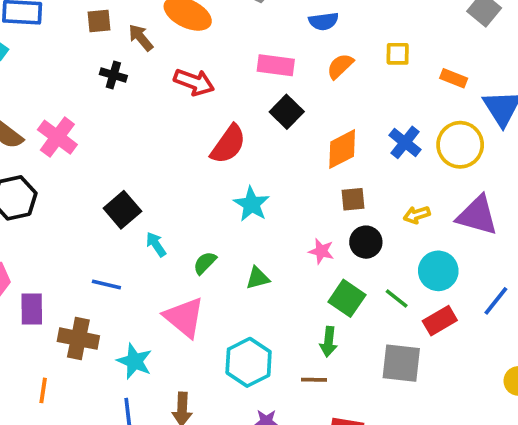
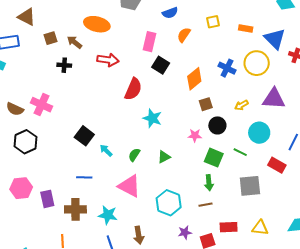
pink rectangle: (276, 65) -> (150, 42), turned -72
red rectangle: (440, 321) -> (277, 165), moved, turned 72

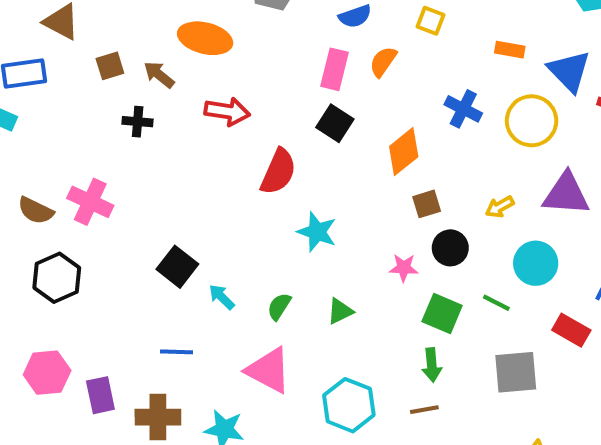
yellow square: (213, 22) -> (430, 21), moved, turned 32
pink rectangle: (150, 42) -> (335, 69), moved
blue cross: (227, 68) -> (463, 109), moved

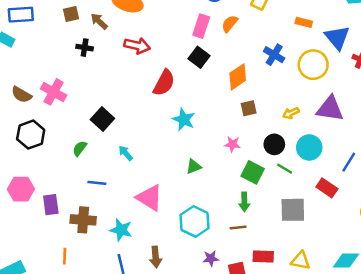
black circle: (450, 248) -> (274, 144), moved
black square: (177, 267) -> (102, 119), moved
green semicircle: (279, 306) -> (80, 148), moved

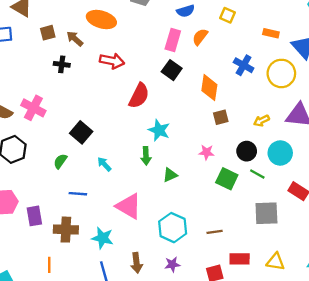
orange diamond: (238, 77) -> (209, 88), turned -45
green arrow: (244, 202) -> (146, 156), moved
purple star: (211, 258) -> (172, 264), moved

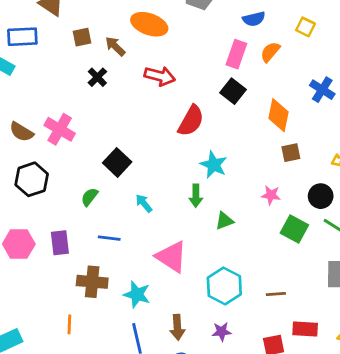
black cross: (62, 64) -> (97, 77), turned 35
purple rectangle: (34, 216) -> (60, 243), moved

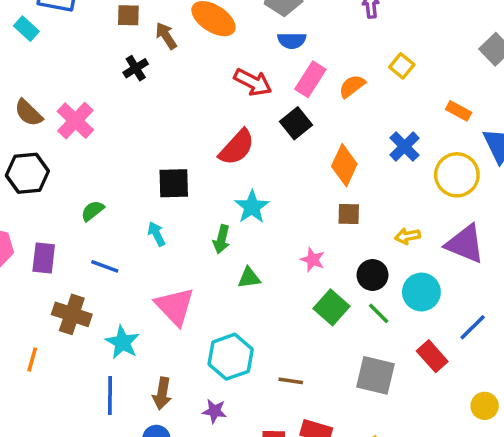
blue semicircle: (254, 19) -> (292, 41), moved
red arrow: (160, 76) -> (253, 82), moved
black square: (117, 162) -> (174, 183), moved, turned 32

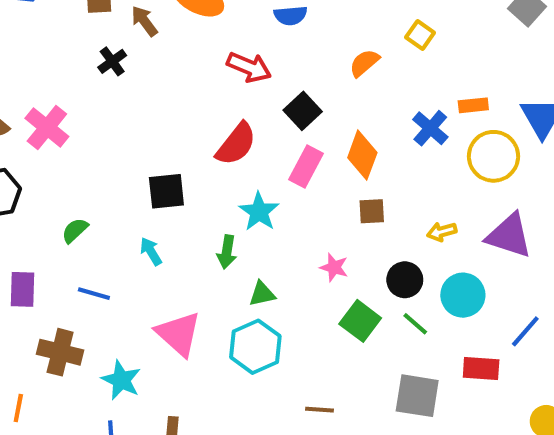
pink rectangle: (310, 79) -> (306, 167), moved
orange rectangle: (459, 111) -> (473, 105), moved, turned -30
red rectangle: (432, 356) -> (481, 368), turned -40
cyan hexagon: (231, 357) -> (255, 347), moved

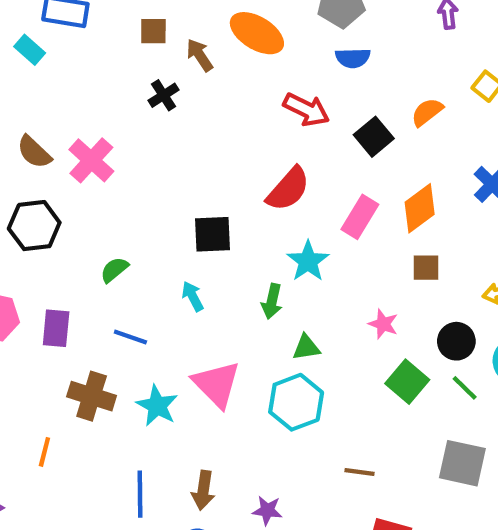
black square: (303, 111) -> (374, 137), moved
orange diamond: (362, 155) -> (420, 208), turned 30
cyan star: (121, 380) -> (157, 406), moved

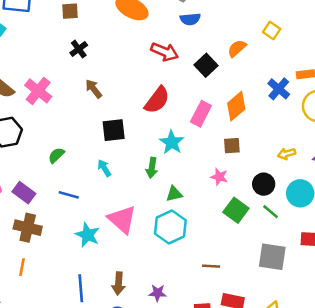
brown arrow: (200, 55) -> (94, 89), moved
brown square: (426, 268) -> (232, 146), moved
purple rectangle: (56, 328) -> (24, 193), turned -55
brown cross: (92, 396) -> (28, 228), moved

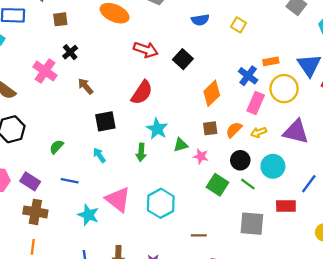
blue semicircle: (190, 19) -> (200, 20), moved
orange semicircle: (237, 48) -> (234, 130), moved
pink cross: (38, 91) -> (45, 71), moved
pink rectangle: (201, 114) -> (256, 103), moved
green triangle: (174, 194) -> (181, 145), moved

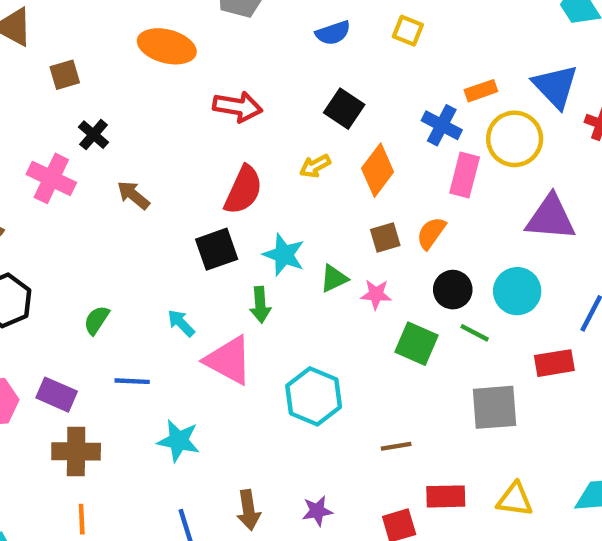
black square: (183, 59) -> (344, 109), moved
black square: (105, 121) -> (217, 249), moved
yellow arrow: (259, 132) -> (315, 166), moved
pink triangle: (118, 199) -> (229, 360), moved

